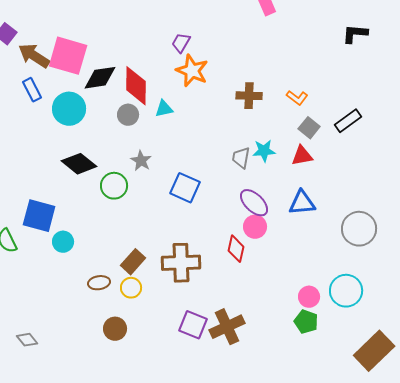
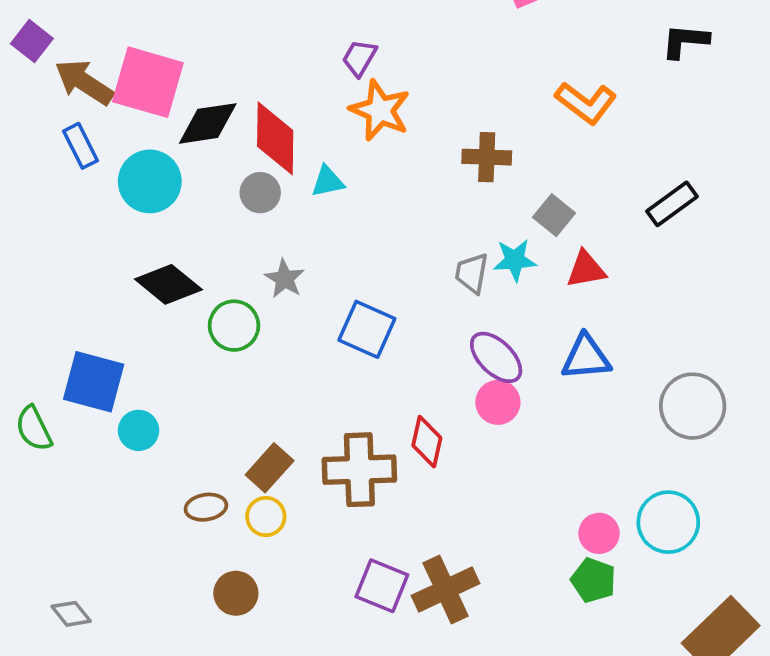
orange L-shape: (297, 98) -> (586, 103), moved, size x1.5
gray square: (309, 128) -> (554, 215), moved
red diamond: (236, 249) -> (427, 442), moved

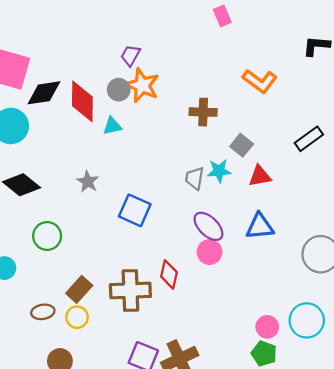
gray circle: (260, 193) -> (119, 90), moved
green circle: (234, 326) -> (47, 236), moved

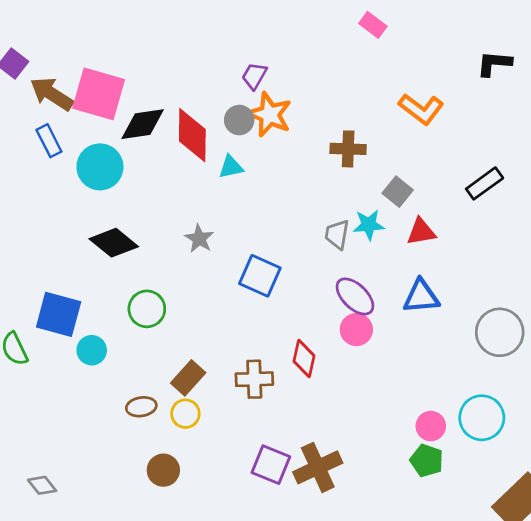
pink rectangle: (222, 16) -> (373, 25), turned -30
brown cross: (130, 290) -> (254, 379), size x0.7

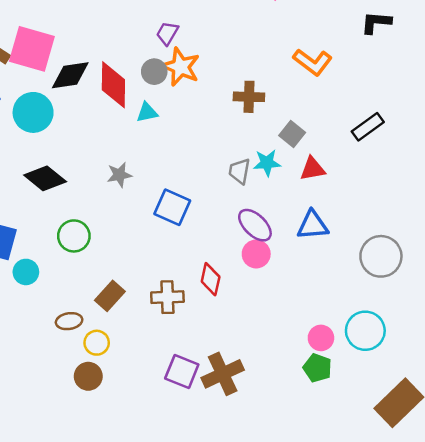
gray star: (199, 239) -> (119, 175), turned 30
yellow circle: (185, 414) -> (97, 343), moved

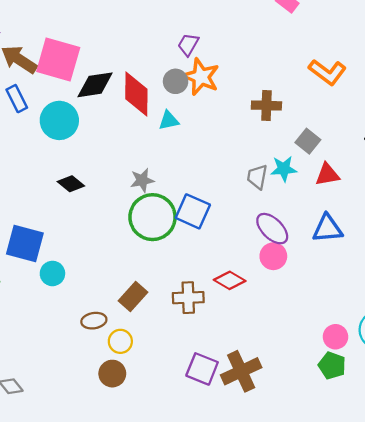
black diamond: (45, 178) -> (71, 184), size x0.7
green circle: (74, 236) -> (153, 217), moved, size x1.5
red diamond: (211, 279) -> (230, 280), turned -72

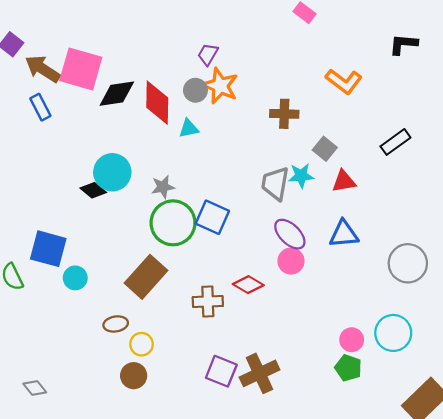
cyan circle: (59, 120) -> (112, 172), moved
gray trapezoid: (257, 177) -> (275, 184), size x1.4
brown rectangle: (133, 296) -> (146, 277), moved, size x1.5

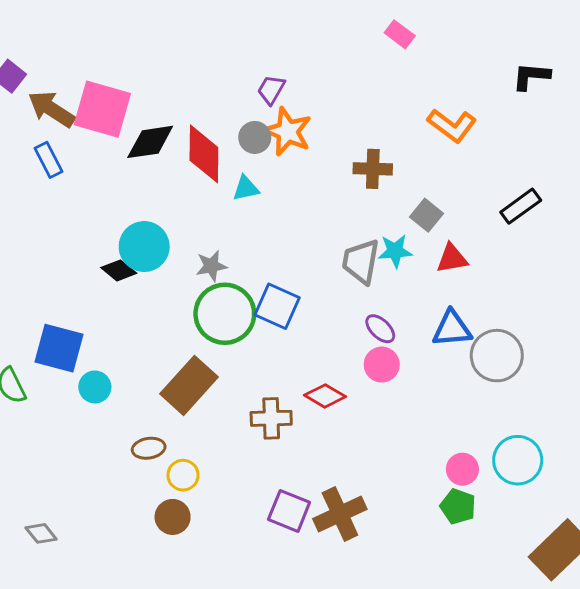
purple ellipse: (290, 234) -> (380, 329), size x0.7
gray circle: (408, 263) -> (497, 356), moved

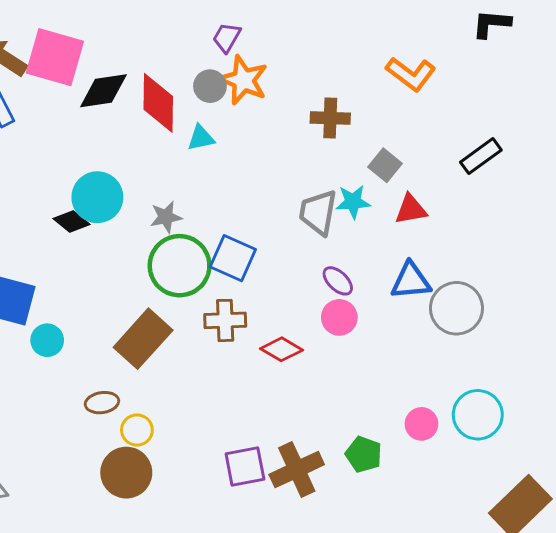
brown cross: (271, 418) -> (225, 320), moved
green pentagon: (458, 506) -> (364, 454), moved
purple square: (289, 511) -> (245, 467), turned -33
brown circle: (173, 517) -> (126, 473), size x1.4

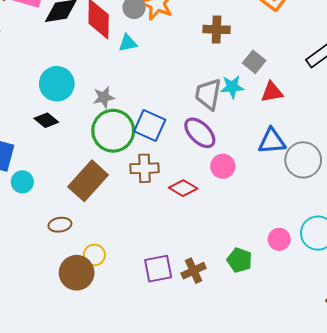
black diamond: (72, 222) -> (46, 120), moved
purple ellipse: (338, 281) -> (200, 133), moved, size x1.5
yellow circle: (137, 430) -> (94, 255), moved
brown cross: (297, 470) -> (194, 271), size x0.7

